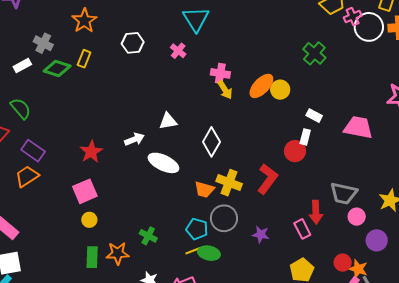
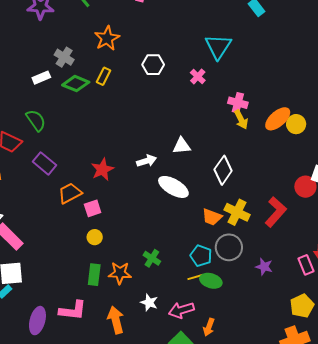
orange trapezoid: (27, 176) -> (70, 193), moved
pink square: (85, 191) -> (93, 208), size x0.7

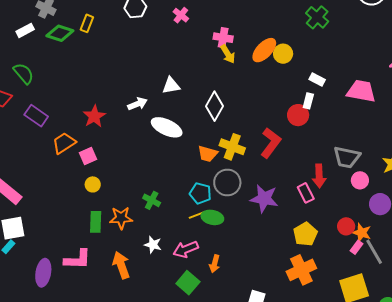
purple star: (264, 267) -> (264, 199), size x1.6

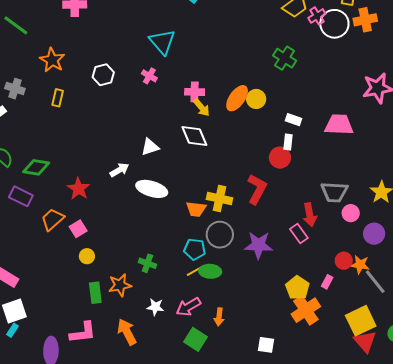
green diamond: (60, 33) -> (36, 167), moved
white diamond: (215, 106) -> (194, 136), moved, turned -44
yellow pentagon: (305, 234) -> (297, 288), moved
pink rectangle: (356, 247) -> (327, 282), moved

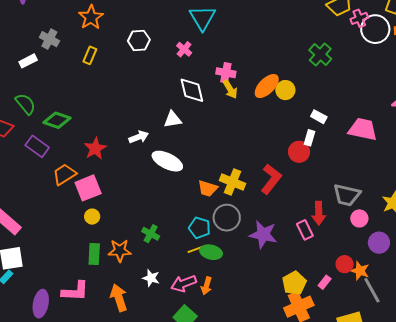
white diamond: (194, 136) -> (192, 90), moved
pink square: (78, 229) -> (88, 188), size x1.5
orange arrow: (219, 317) -> (206, 286), moved

